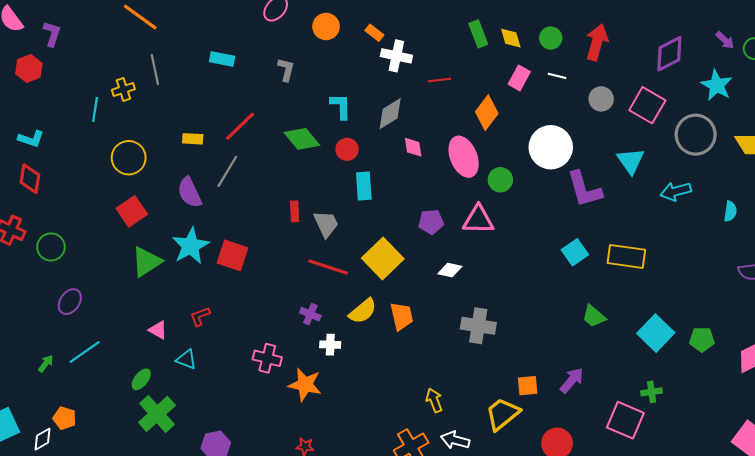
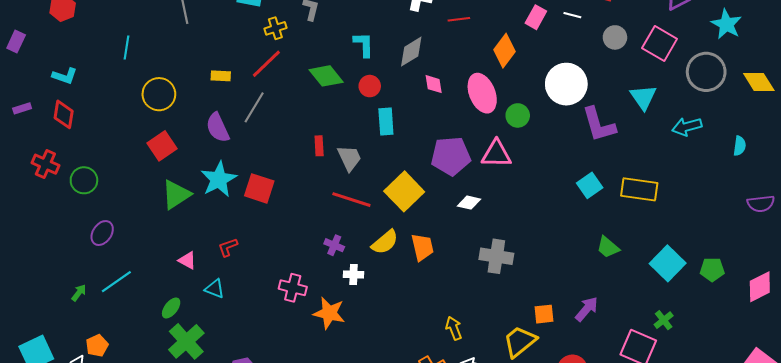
yellow cross: (123, 89) -> (275, 28), moved
purple pentagon: (431, 222) -> (451, 156), size x1.6
green cross: (652, 392) -> (664, 320), turned -30
orange pentagon: (65, 418) -> (97, 345), turned 30

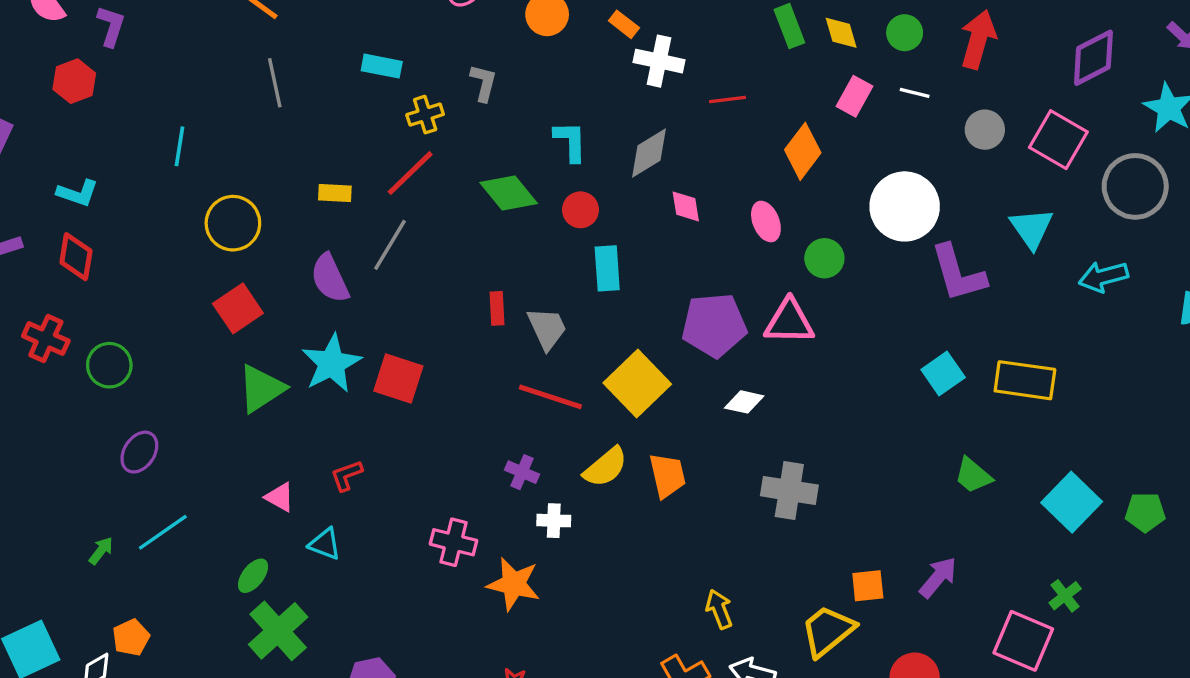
pink ellipse: (482, 93) -> (766, 221), size x0.6

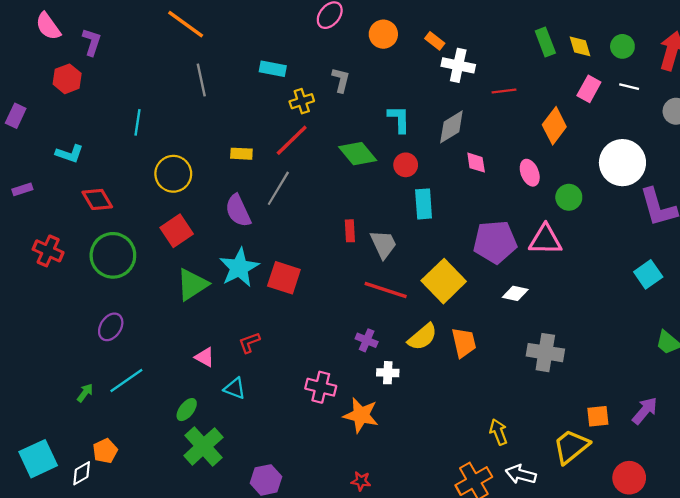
red diamond: (76, 257) -> (97, 199), moved, turned -40
green circle: (109, 365) -> (113, 255), moved, size x1.5

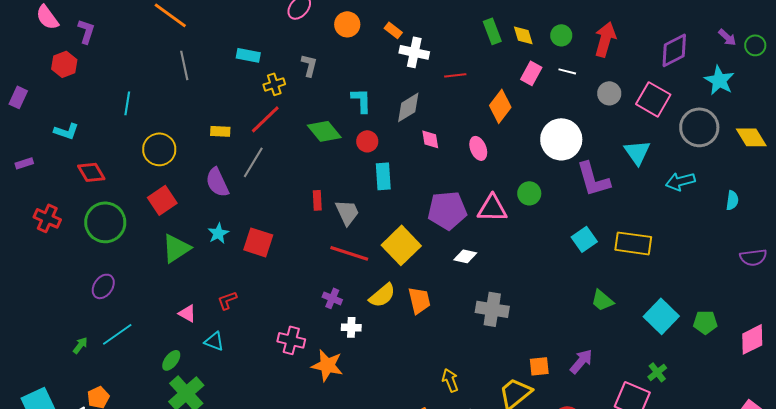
green circle: (569, 197) -> (529, 193), moved
cyan star: (239, 268) -> (218, 233), size x0.6

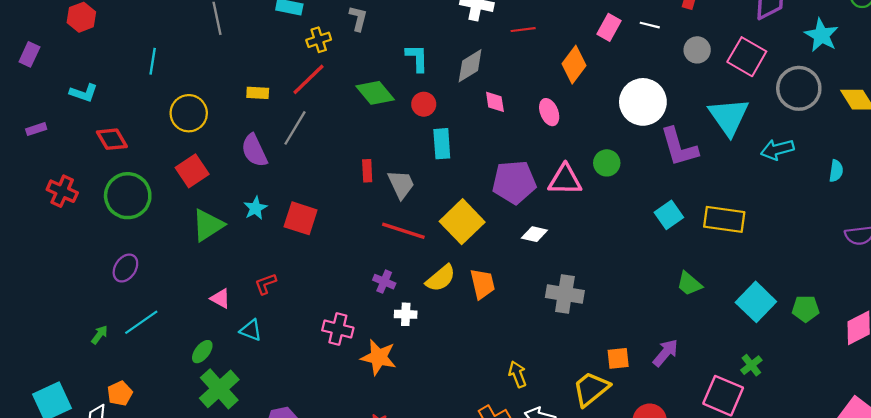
cyan triangle: (637, 152) -> (729, 117), size x1.4

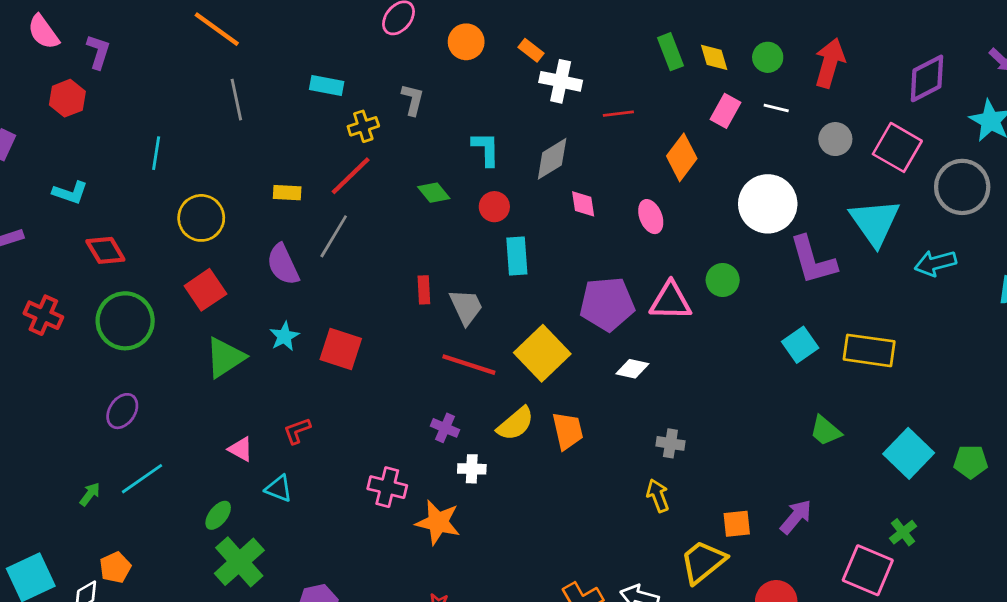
green diamond: (375, 93) -> (434, 193), size x0.7
gray cross: (565, 294) -> (670, 443), size x0.6
yellow arrow: (518, 374) -> (658, 496), moved

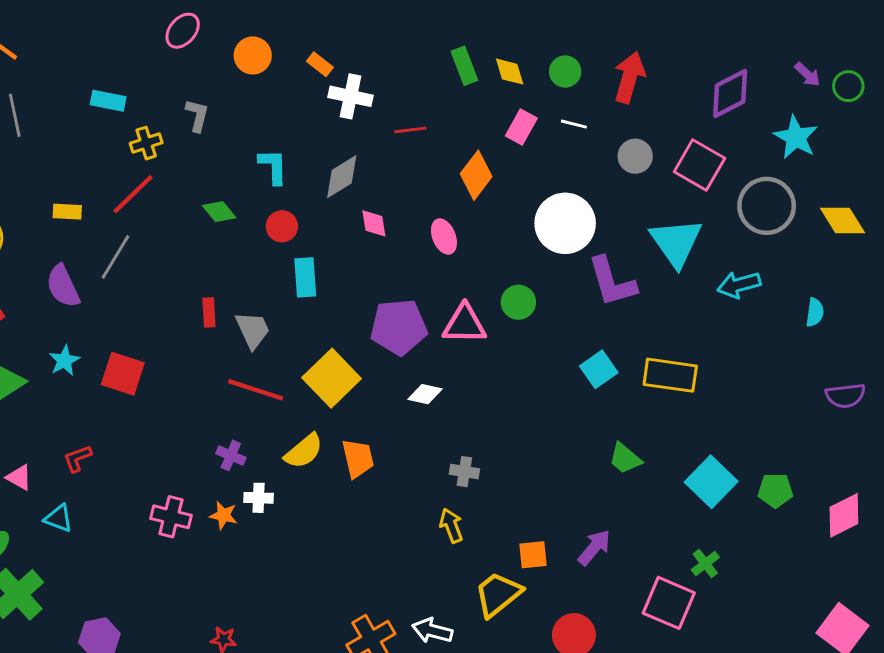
orange star: (438, 522) -> (224, 515), moved, size x0.6

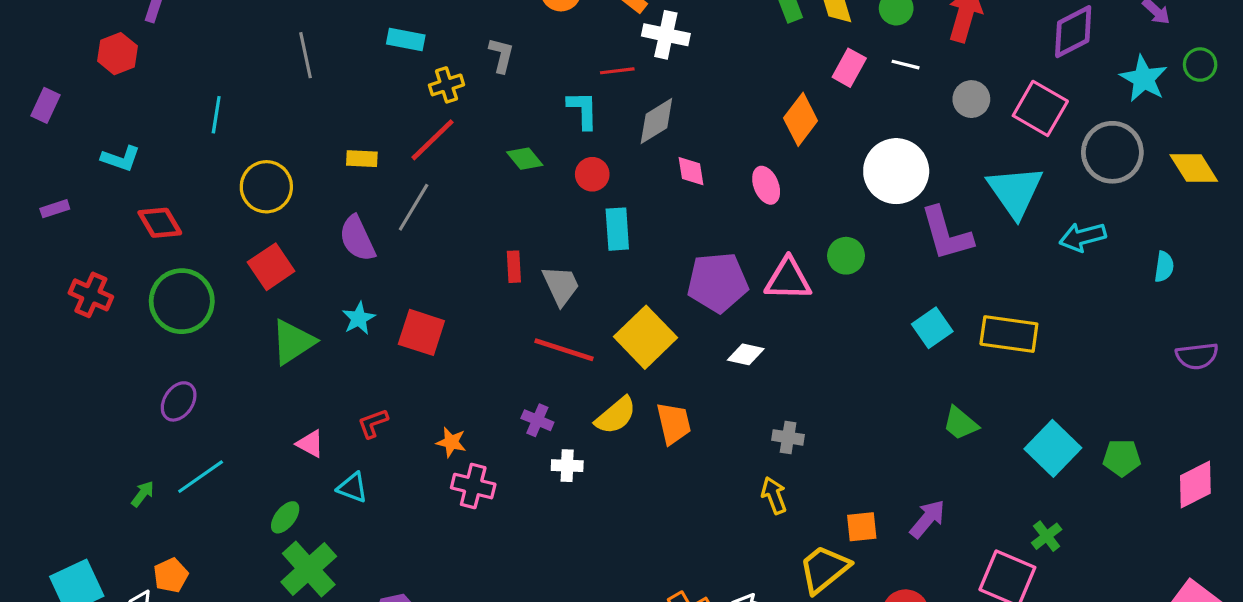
green circle: (848, 86) -> (1200, 65), moved
red line: (410, 130) -> (617, 71), moved
orange star: (224, 515) -> (451, 442), moved

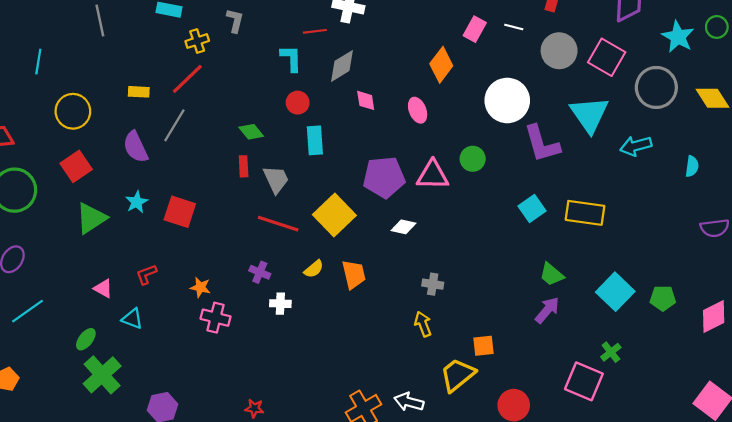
gray circle: (971, 99) -> (559, 51), size x1.4
green diamond: (525, 159) -> (251, 132), moved
yellow semicircle: (616, 416) -> (314, 269), size x0.7
purple arrow: (927, 519) -> (547, 310), moved

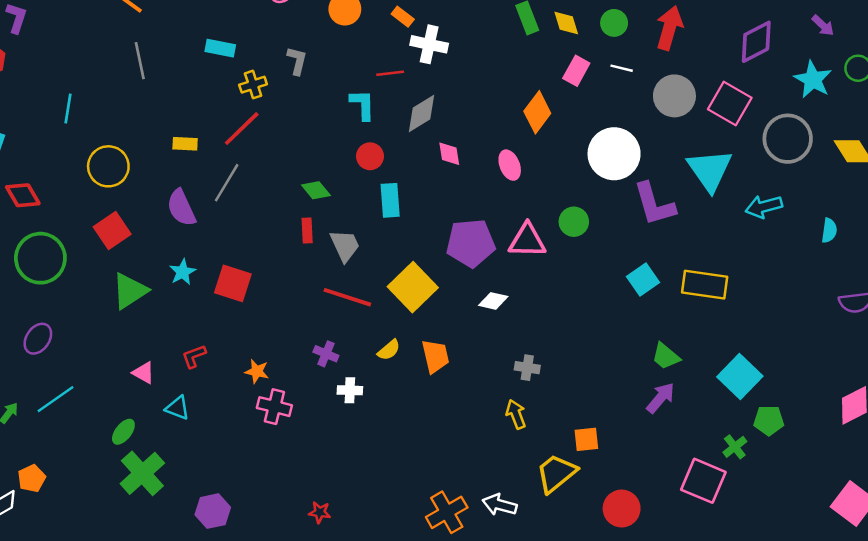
green pentagon: (663, 298) -> (769, 420), moved

